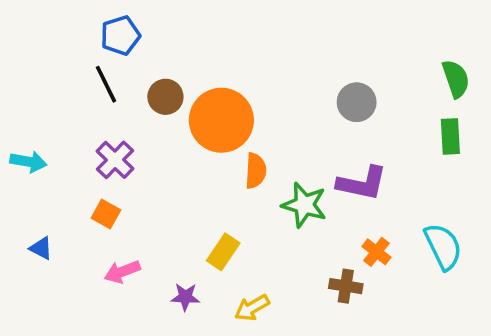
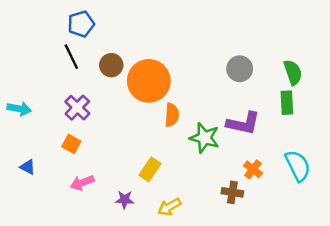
green semicircle: (456, 79) -> (293, 72), moved
green rectangle: (450, 136) -> (287, 103), moved

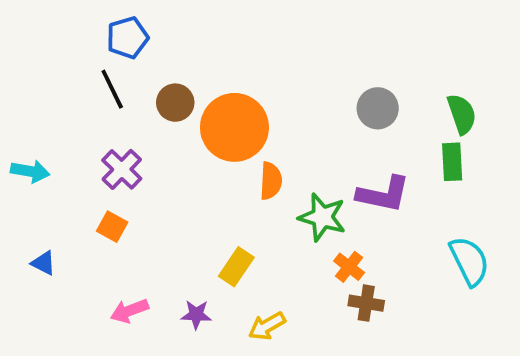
orange cross: (253, 169) -> (349, 267), moved
pink arrow: (82, 183) -> (129, 311), moved

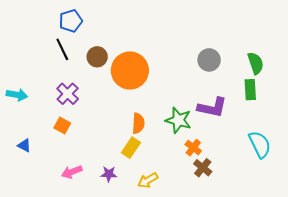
orange semicircle: (271, 181) -> (138, 123), moved
brown cross: (366, 303) -> (203, 168), turned 30

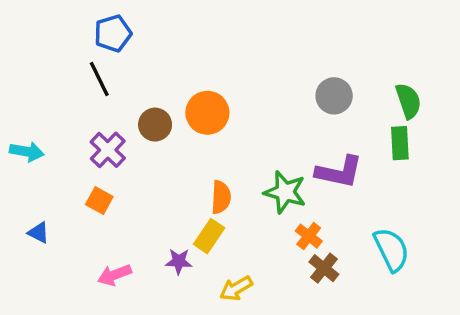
brown circle: (97, 57) -> (155, 125), moved
orange circle: (130, 71) -> (207, 113), size x0.7
cyan semicircle: (260, 144) -> (391, 250), moved
purple star: (109, 174) -> (179, 261), moved

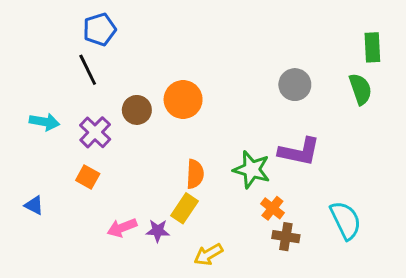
green rectangle: (400, 143) -> (372, 47), moved
cyan arrow: (27, 152) -> (44, 122), moved
brown cross: (324, 268) -> (286, 237), turned -30
pink arrow: (115, 275) -> (122, 228), moved

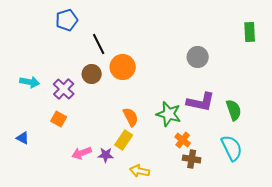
black line: (88, 70) -> (99, 44), moved
green semicircle: (360, 89) -> (234, 110), moved
orange semicircle: (195, 174) -> (131, 117), turned -30
yellow arrow: (208, 255) -> (140, 171), turned 42

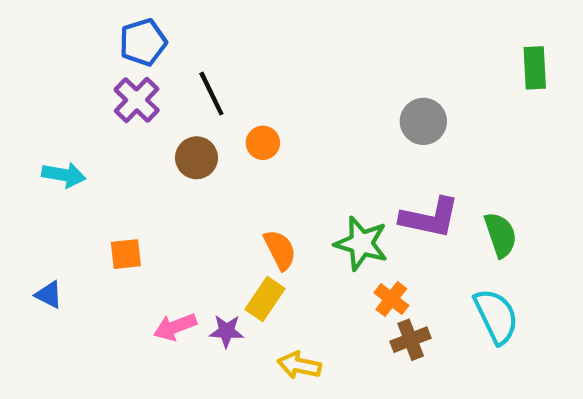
orange circle: (123, 67) -> (263, 143), size x0.6
purple cross: (64, 89) -> (137, 100), moved
orange square: (59, 119) -> (126, 254), turned -35
brown cross: (192, 159) -> (411, 340), turned -30

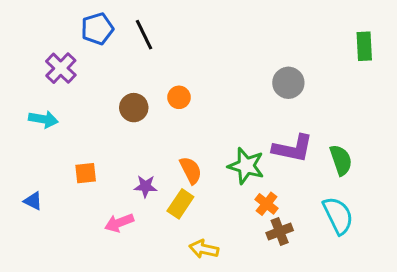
black line: (211, 94) -> (144, 35), moved
purple cross: (137, 100) -> (61, 68), moved
purple star: (226, 331) -> (145, 186), moved

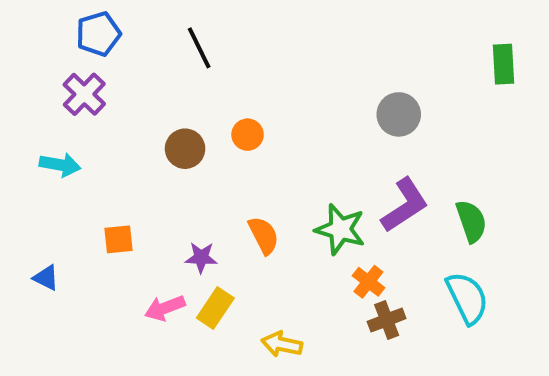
blue pentagon: (97, 29) -> (98, 34), moved
purple L-shape: (293, 148) -> (405, 205), turned -45
yellow rectangle: (180, 204) -> (215, 308), moved

